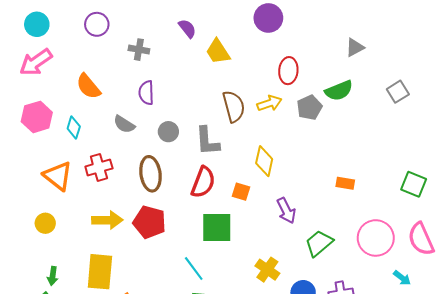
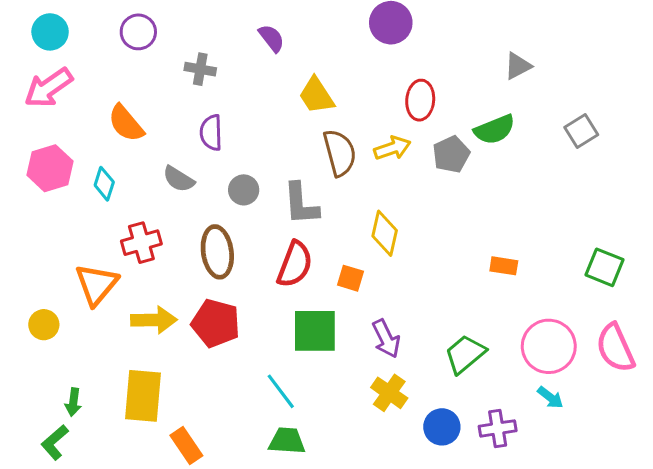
yellow trapezoid: (218, 52) -> (316, 95), moved
orange triangle: (58, 176) -> (97, 284), moved, turned 32
purple arrow: (286, 211) -> (386, 339), moved
yellow circle: (45, 223) -> (44, 325), moved
cyan arrow: (402, 278) -> (550, 397), moved

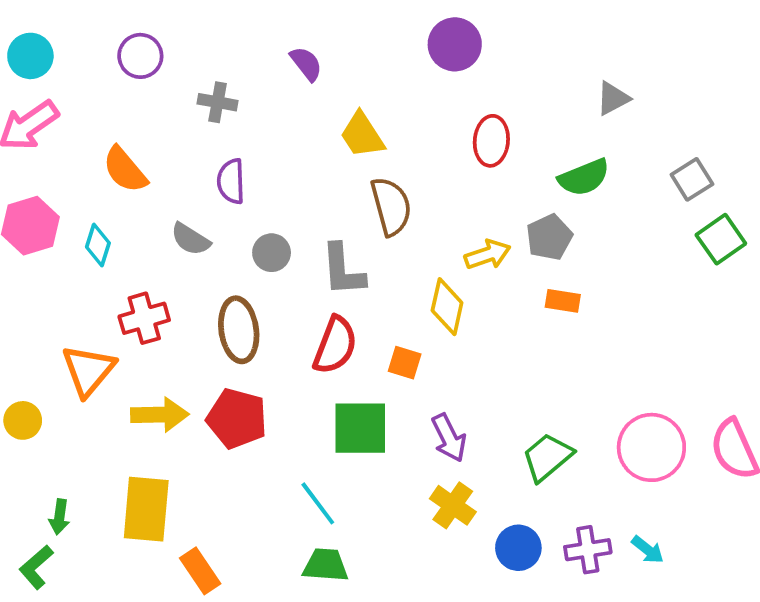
yellow arrow: (392, 148) -> (488, 255), moved
gray pentagon: (451, 154) -> (549, 237), moved
orange rectangle: (504, 266) -> (563, 301), moved
green square: (605, 267) -> (721, 239), moved, turned 33
cyan arrow: (550, 397) -> (648, 550), moved

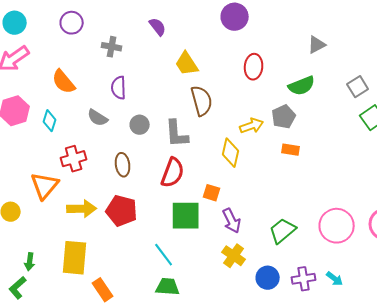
brown ellipse: (239, 330) -> (123, 165), size x0.7
orange square: (405, 363) -> (212, 193), moved

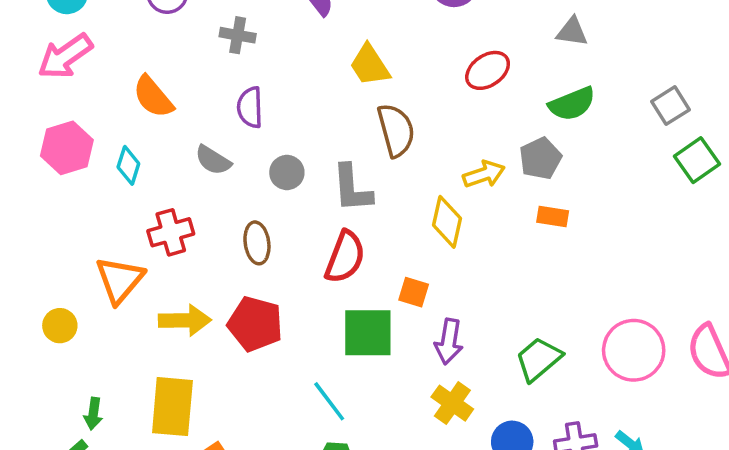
gray triangle: (317, 45) -> (572, 32), moved, turned 36
red ellipse: (254, 67) -> (488, 70), turned 50
purple arrow: (232, 221) -> (449, 341), turned 35

